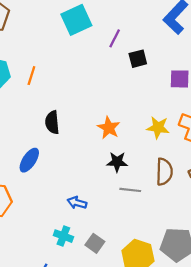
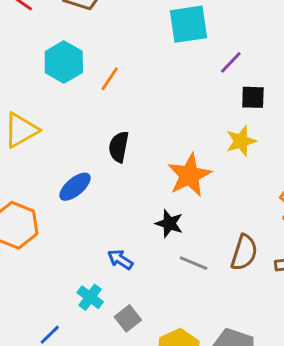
yellow star: (158, 127) -> (241, 141), moved, turned 30
orange star: (109, 128) -> (189, 175), size x1.4
black star: (117, 162) -> (169, 223), moved

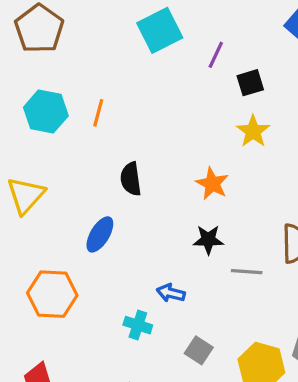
orange star: (189, 175) -> (212, 184), size x0.7
cyan cross: (90, 297) -> (138, 325), moved

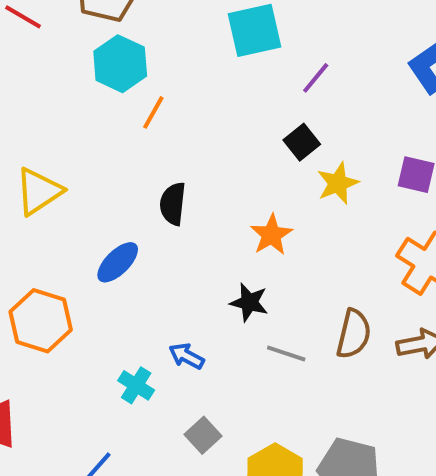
black square: (250, 83) -> (302, 142), moved, turned -36
cyan hexagon: (46, 112) -> (120, 64), moved

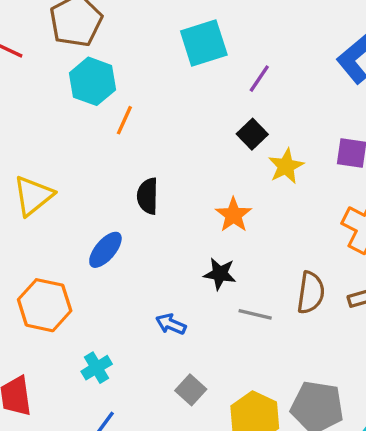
cyan cross: (136, 385) -> (97, 368), moved, turned 32

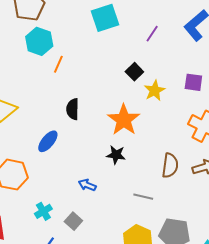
purple line: (259, 79) -> (152, 34), moved
orange star: (234, 215) -> (124, 120), size x1.5
gray line: (255, 314) -> (143, 197), moved
gray square: (191, 390) -> (73, 221), moved

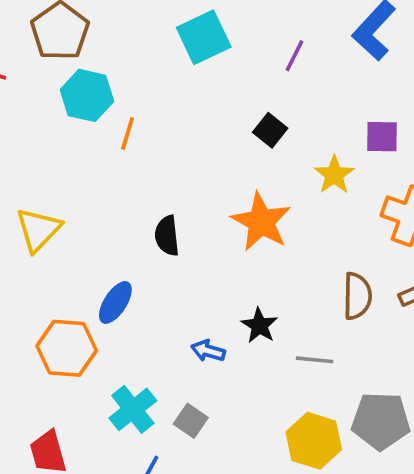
yellow star: (155, 91) -> (334, 175), moved
black semicircle: (73, 109) -> (167, 236), moved
blue ellipse: (48, 141) -> (115, 303), moved
black star: (116, 155) -> (259, 325), moved, turned 30
cyan cross: (43, 211) -> (133, 409), size x1.4

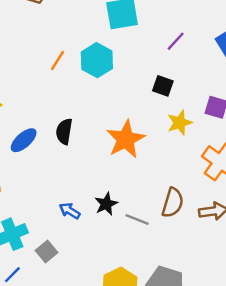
cyan hexagon: (87, 95) -> (97, 60), moved
black square: (270, 130) -> (163, 86), moved, turned -35
blue ellipse: (115, 303) -> (24, 140), moved
gray line: (315, 360) -> (137, 220), moved

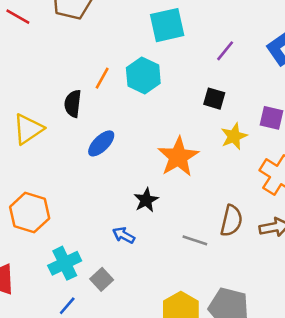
black semicircle: (64, 131) -> (73, 104), moved
blue ellipse: (24, 140) -> (101, 143), moved
black star: (106, 204) -> (146, 200), moved

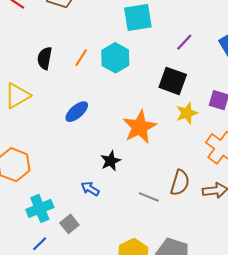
black square: (214, 99) -> (173, 81), size x1.5
black semicircle: (73, 104) -> (45, 58), moved

